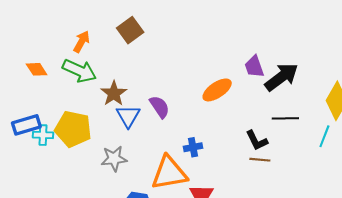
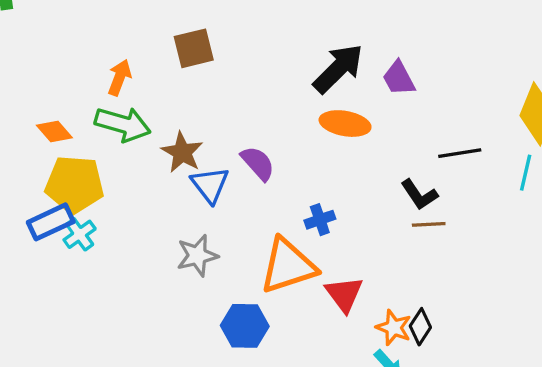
brown square: (130, 30) -> (194, 48), turned 30
black arrow: (281, 77) -> (338, 69), moved
orange ellipse: (217, 90) -> (345, 124), turned 52
yellow pentagon: (73, 129) -> (75, 184), moved
cyan cross: (43, 135) -> (80, 234), turned -30

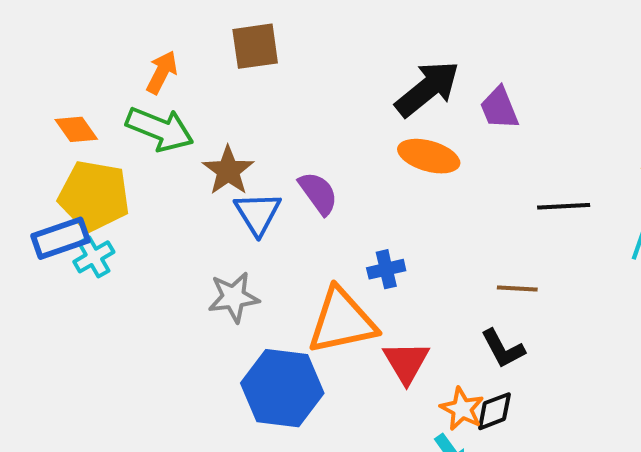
black L-shape: (419, 195) -> (503, 349), moved
blue hexagon: (245, 326) -> (282, 388), size x1.4
black diamond: (420, 327) -> (494, 411), turned 30

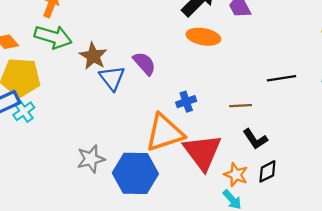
black line: (564, 206) -> (282, 78), moved
brown line: (517, 289) -> (241, 106), moved
gray star: (234, 297) -> (91, 159), moved
red triangle: (406, 362) -> (202, 152), size x1.5
black diamond: (494, 411) -> (267, 171), moved

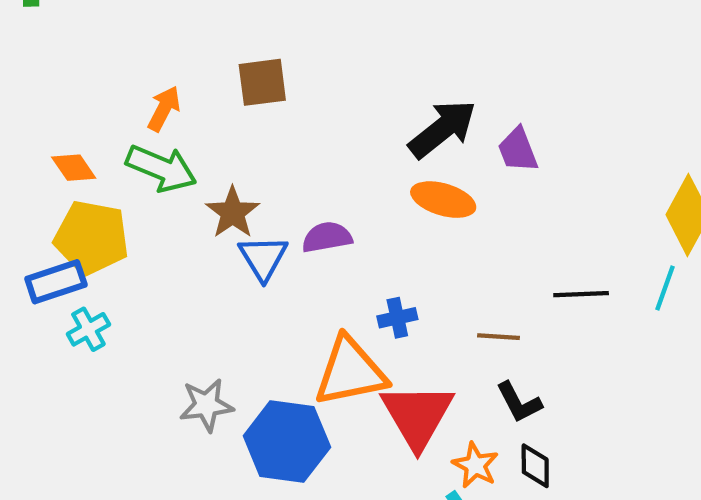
purple semicircle: (144, 63) -> (327, 237), turned -65
cyan cross: (24, 111) -> (88, 329), moved
black diamond: (267, 171) -> (535, 466), turned -70

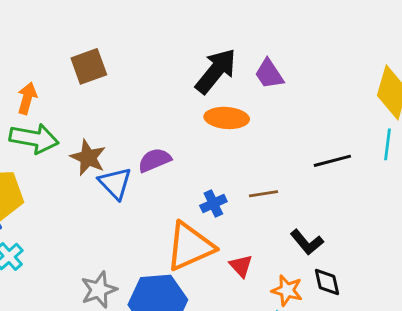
brown line: (499, 337) -> (263, 194), moved
red triangle: (417, 416) -> (241, 266), size x0.5

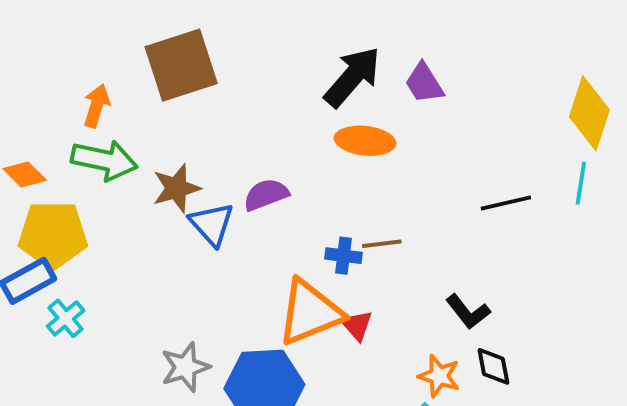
brown square: (89, 66) -> (181, 65), size x1.5
brown star: (88, 158) -> (176, 188), turned 30
brown line: (263, 194) -> (382, 244), moved
blue cross: (213, 204) -> (343, 256), turned 30
red triangle: (241, 266) -> (357, 325), moved

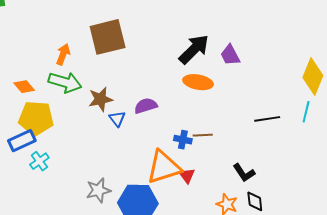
blue triangle: (212, 224) -> (117, 119), size x0.7

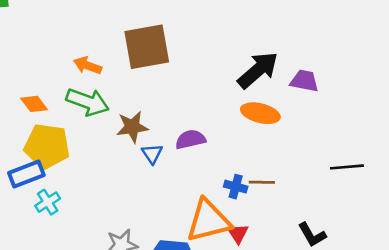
orange arrow: (63, 54) -> (88, 65), turned -95
purple trapezoid: (230, 55) -> (304, 81), turned 125

